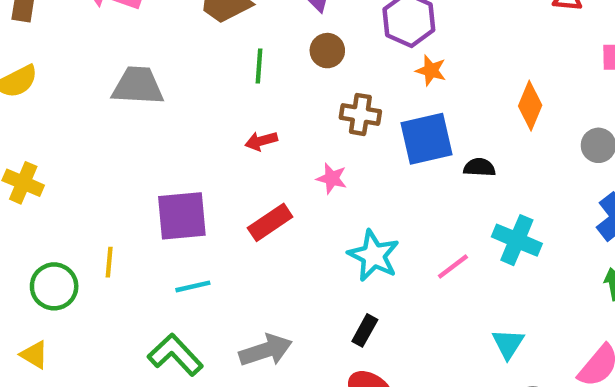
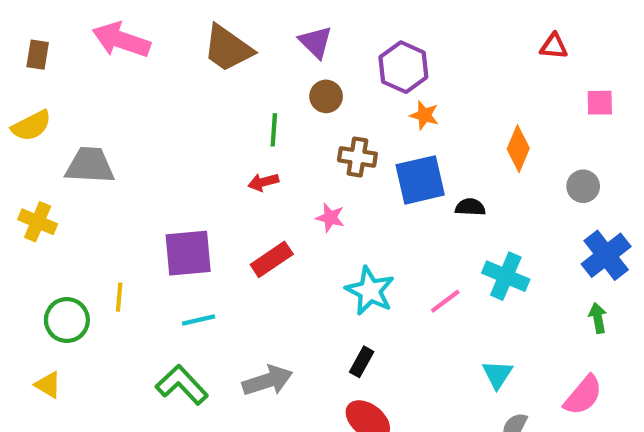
green line: (259, 66) -> (274, 130), moved
gray trapezoid: (138, 86) -> (90, 165), moved

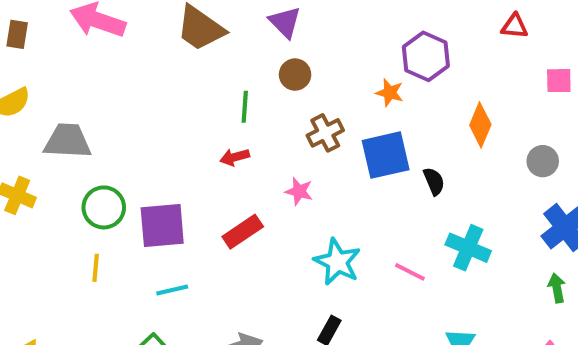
purple hexagon: (403, 67) -> (426, 56), moved
brown cross: (357, 157) -> (325, 133), turned -36
black semicircle: (470, 207) -> (434, 181), turned 64
pink line: (445, 301) -> (410, 272), turned 64
green circle: (67, 320) -> (104, 207), moved

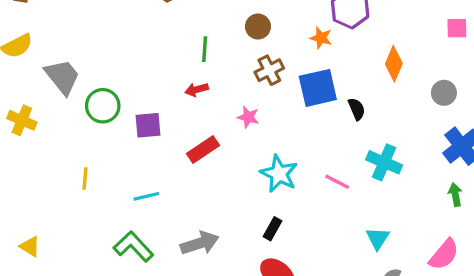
brown circle: (295, 75) -> (258, 27), moved
gray trapezoid: (68, 141) -> (62, 77), turned 48
green circle: (104, 207) -> (103, 106), moved
purple square: (162, 226) -> (148, 125), moved, size x0.7

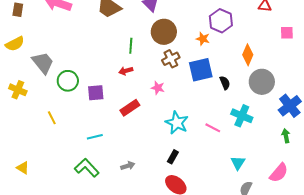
brown circle: (258, 27) -> (164, 32), size x1.6
gray circle: (444, 93) -> (262, 82), moved, size x1.6
yellow line: (85, 179) -> (52, 118), moved, turned -32
gray arrow: (200, 243) -> (128, 166), size x0.6

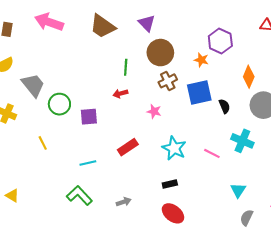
red rectangle: (130, 108) -> (128, 147), moved
black rectangle: (173, 157) -> (170, 184), turned 48
gray arrow: (128, 166) -> (124, 202), moved

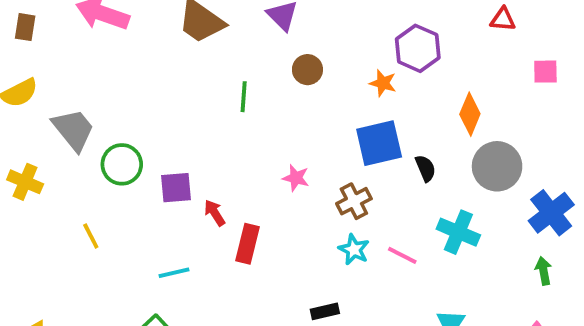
brown circle: (160, 53) -> (307, 70), size x0.6
brown cross: (168, 81) -> (354, 201), moved
red arrow: (120, 94) -> (215, 213), moved, turned 72
red rectangle: (128, 147) -> (248, 244), turned -42
cyan star: (174, 148) -> (354, 250), moved, size x0.7

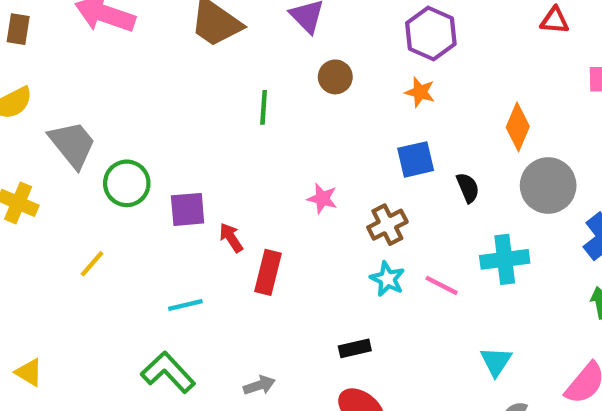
purple hexagon: (418, 48) -> (431, 33), moved
blue square: (379, 143) -> (416, 159), size x0.7
cyan cross: (458, 232) -> (505, 259), turned -30
yellow line: (91, 236) -> (92, 264), turned 68

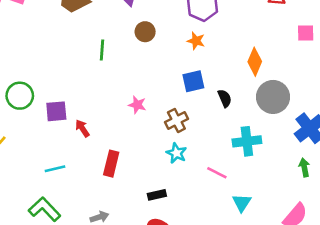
red rectangle: (268, 272) -> (111, 164), moved
pink line: (442, 285) -> (217, 173), moved

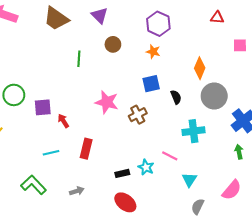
pink star: (137, 105) -> (107, 102), size x1.6
cyan star: (176, 153) -> (146, 167), moved
cyan line: (55, 169) -> (51, 153), moved

